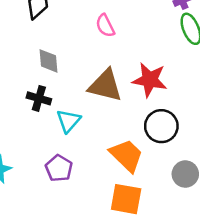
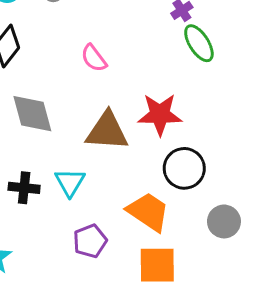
gray diamond: (49, 61) -> (32, 114), size x1.4
black cross: (39, 98) -> (24, 188), moved
purple pentagon: (59, 168) -> (90, 241), moved, turned 30

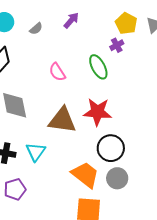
green ellipse: (199, 43) -> (98, 67), moved
gray circle: (224, 221) -> (117, 178), moved
purple pentagon: (90, 241) -> (15, 189), moved

